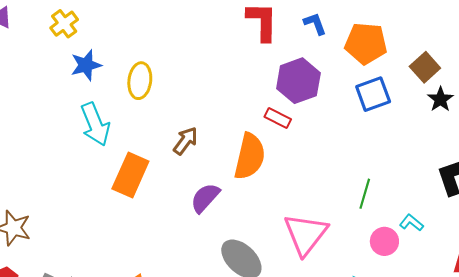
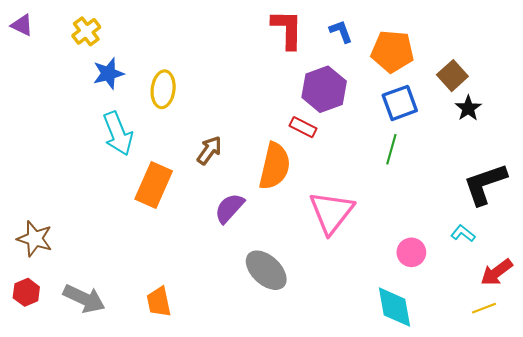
green line: (365, 194) -> (391, 149), moved
cyan L-shape: (411, 223) -> (463, 233), moved
pink triangle: (306, 234) -> (331, 212), moved

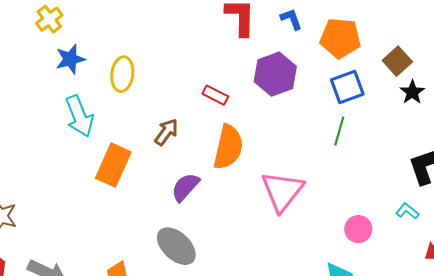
red rectangle: (303, 127) -> (215, 95), moved
gray ellipse: (266, 270) -> (176, 246), moved

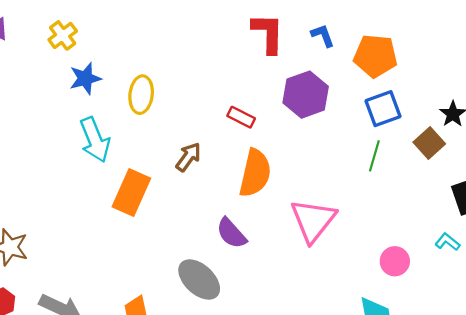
brown square: (397, 61) -> (429, 143), moved
purple semicircle: (185, 187) -> (231, 233), moved, turned -84

